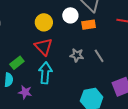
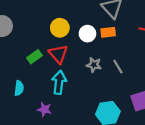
white circle: (70, 15) -> (87, 34), moved
green rectangle: (17, 63) -> (34, 57), moved
purple star: (25, 92) -> (44, 109), moved

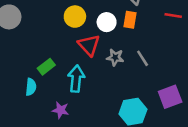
orange rectangle: (108, 32) -> (130, 20), turned -72
red triangle: (58, 54) -> (89, 45), moved
green rectangle: (34, 57) -> (46, 67), moved

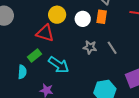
red triangle: (89, 45) -> (45, 33), moved, turned -30
cyan arrow: (76, 79) -> (59, 65), turned 120

